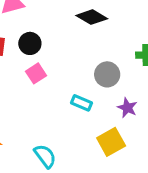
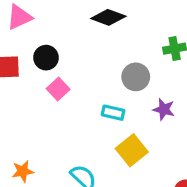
yellow square: (111, 142) -> (132, 150), moved

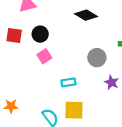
cyan rectangle: (113, 113) -> (68, 82), moved, turned -32
yellow square: (132, 150) -> (74, 110), moved, turned 30

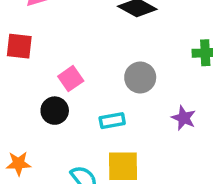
black circle: (40, 34) -> (55, 111), moved
gray circle: (97, 58) -> (140, 77), moved

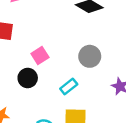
cyan rectangle: (112, 121) -> (69, 87), turned -30

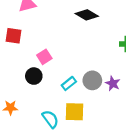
gray circle: (90, 56) -> (92, 80), moved

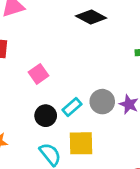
black circle: (34, 76) -> (46, 116), moved

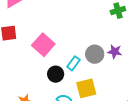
pink square: (39, 74) -> (43, 45), size x1.5

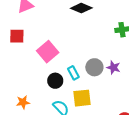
cyan rectangle: (73, 63) -> (73, 73), turned -72

